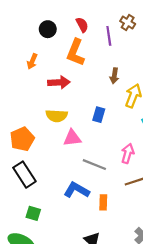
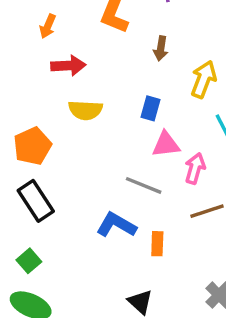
brown arrow: (114, 76) -> (161, 48), moved
red arrow: (59, 82) -> (68, 66), moved
pink triangle: (72, 138) -> (166, 144), moved
green square: (33, 213) -> (29, 261), moved, turned 32

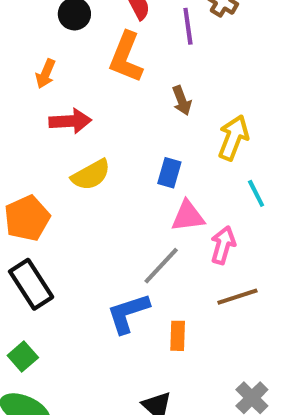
brown arrow: (161, 48) -> (182, 101), turned -30
yellow semicircle: (85, 110) -> (91, 175), turned -32
gray line: (144, 185) -> (161, 266), turned -69
blue L-shape: (116, 225) -> (128, 313), turned -48

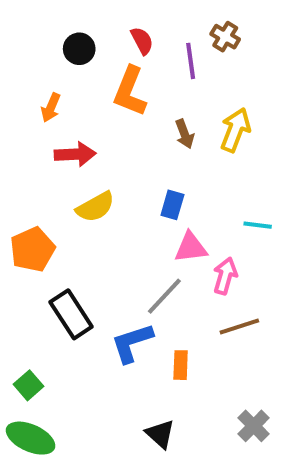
yellow arrow: (233, 138) -> (235, 130), moved
cyan line: (256, 193) -> (258, 225), turned -56
black rectangle: (31, 284) -> (71, 314), moved

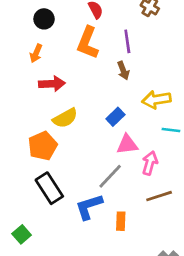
black circle: (79, 49) -> (44, 19), moved
purple line: (191, 61) -> (127, 41), moved
yellow arrow: (235, 130) -> (156, 100), moved, turned -120
blue rectangle: (172, 205) -> (115, 117), turned 30
orange pentagon: (33, 249) -> (43, 146), moved

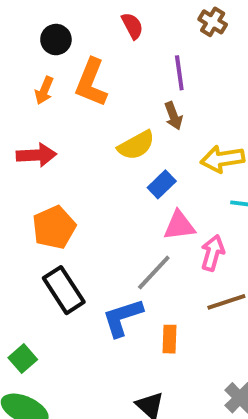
orange L-shape: (88, 43) -> (91, 83), moved
red arrow: (52, 84) -> (36, 155), moved
yellow semicircle: (65, 118) -> (136, 145), moved

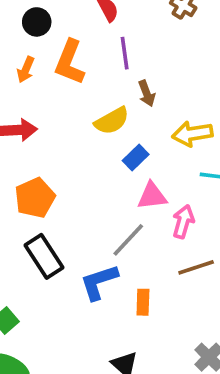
purple line: (179, 73) -> (125, 53), moved

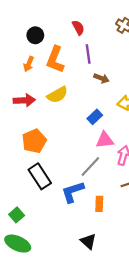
brown arrow: (147, 93) -> (101, 78), turned -48
yellow semicircle: (112, 121) -> (57, 95), moved

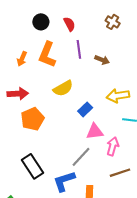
black circle: (35, 35) -> (41, 22), moved
brown arrow: (101, 78) -> (102, 60), moved
yellow semicircle: (57, 95) -> (63, 88), moved
orange pentagon: (34, 141) -> (32, 119), moved

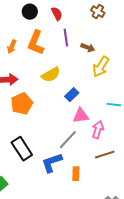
yellow arrow: (118, 96) -> (101, 67), moved, turned -50

